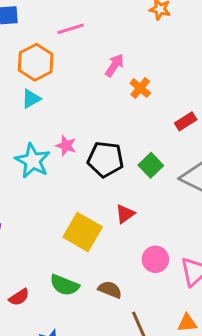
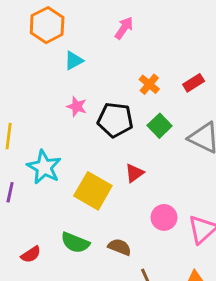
orange cross: (140, 88) -> (149, 84), moved
cyan triangle: (31, 99) -> (74, 61), moved
cyan star: (33, 161) -> (44, 167), moved

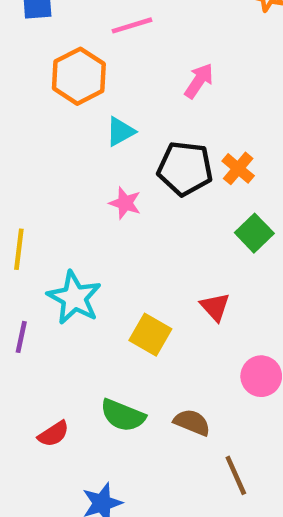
black pentagon: (115, 120) -> (185, 168), moved
red triangle: (134, 173) -> (215, 307), turned -36
yellow square: (93, 191) -> (150, 335), size x0.7

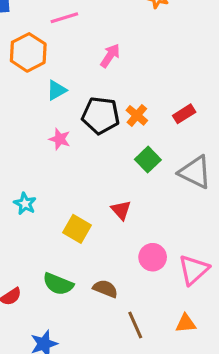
cyan star: (74, 298) -> (25, 204), size x0.6

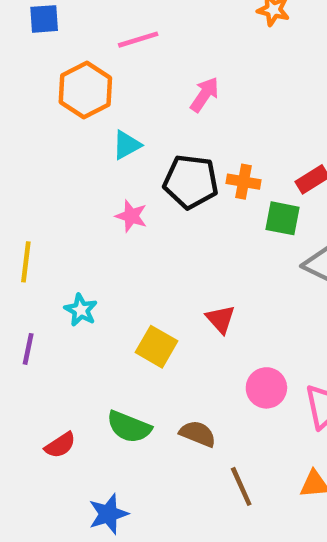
orange cross: (137, 115) -> (244, 182), turned -30
green square: (148, 160) -> (282, 218), moved, turned -35

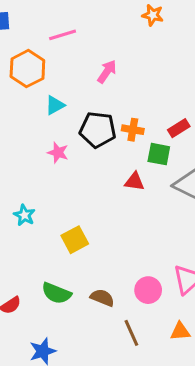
red triangle: (221, 319) -> (134, 182), moved, turned -40
yellow square: (156, 347) -> (75, 240), turned 32
pink circle: (266, 388) -> (148, 290), moved

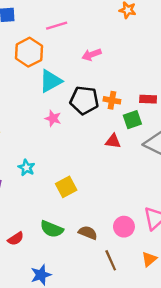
pink arrow: (107, 72) -> (91, 55), turned -144
cyan triangle: (55, 105) -> (51, 81), size x1.5
red rectangle: (179, 128) -> (148, 99), turned 35
green square: (159, 154) -> (132, 120), turned -30
orange triangle: (180, 331) -> (149, 259), turned -35

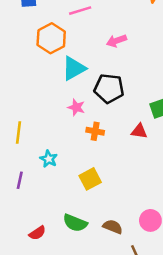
orange cross: (112, 100) -> (95, 131), moved

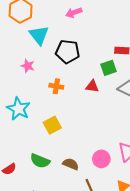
cyan triangle: (74, 68) -> (39, 35), turned -40
pink star: (76, 107) -> (28, 66), moved
cyan star: (49, 159) -> (19, 109), size x1.6

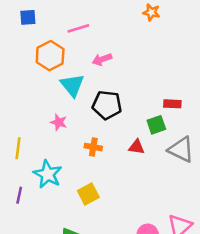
pink arrow: (74, 13) -> (102, 59), moved

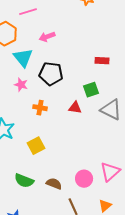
red rectangle: (172, 104) -> (102, 61), moved
pink star: (59, 122) -> (21, 85), moved

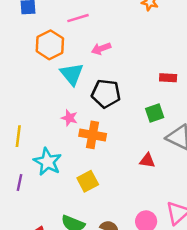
pink star: (21, 85) -> (69, 118), moved
orange cross: (40, 108) -> (93, 135), size x1.5
red triangle: (75, 108) -> (147, 161), moved

